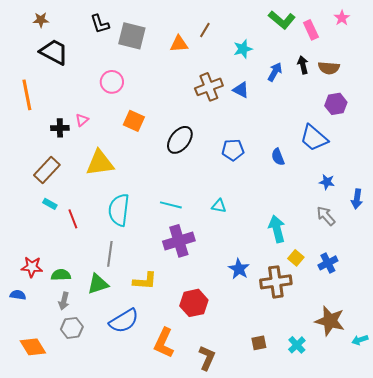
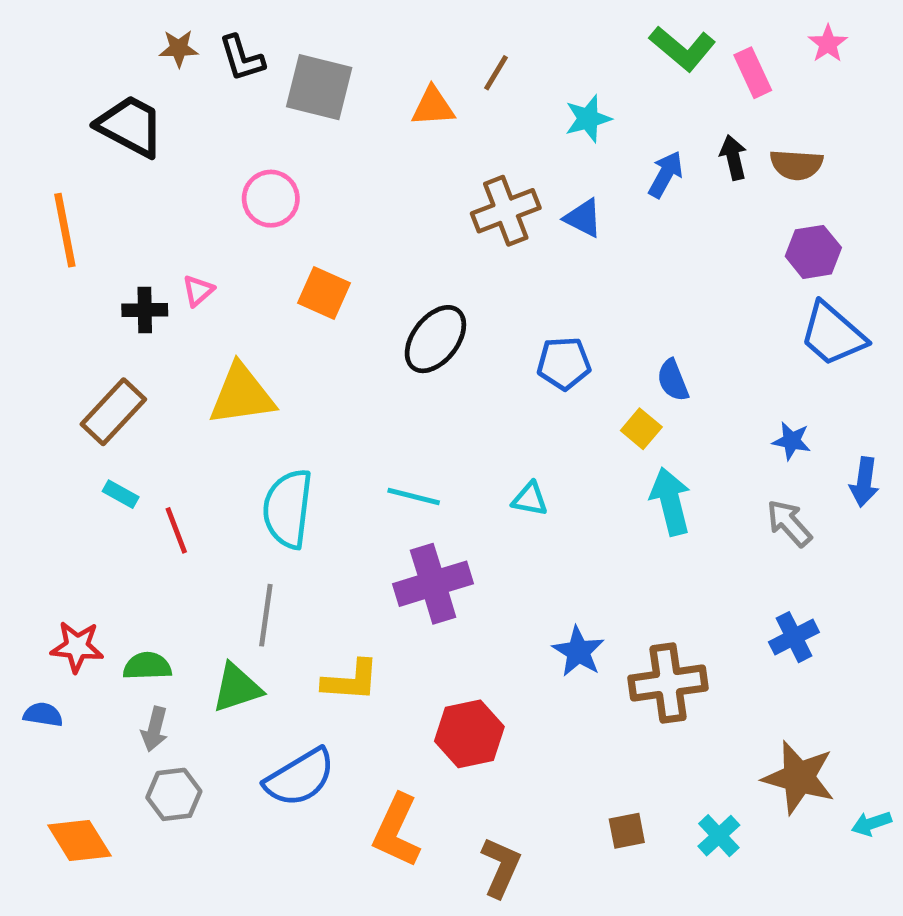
brown star: (41, 20) -> (179, 48), moved
blue trapezoid: (314, 138) -> (833, 334), moved
cyan arrow: (277, 229) -> (670, 501), moved
yellow square: (296, 258) -> (641, 429), moved

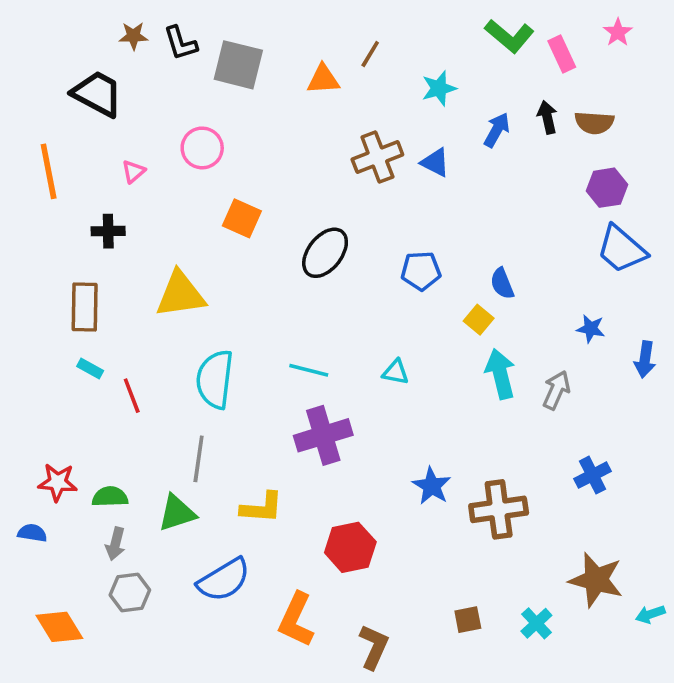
pink triangle: (198, 291) -> (133, 171), moved
brown rectangle: (113, 412) -> (85, 307), turned -42
gray arrow: (789, 523) -> (556, 390), moved, turned 66

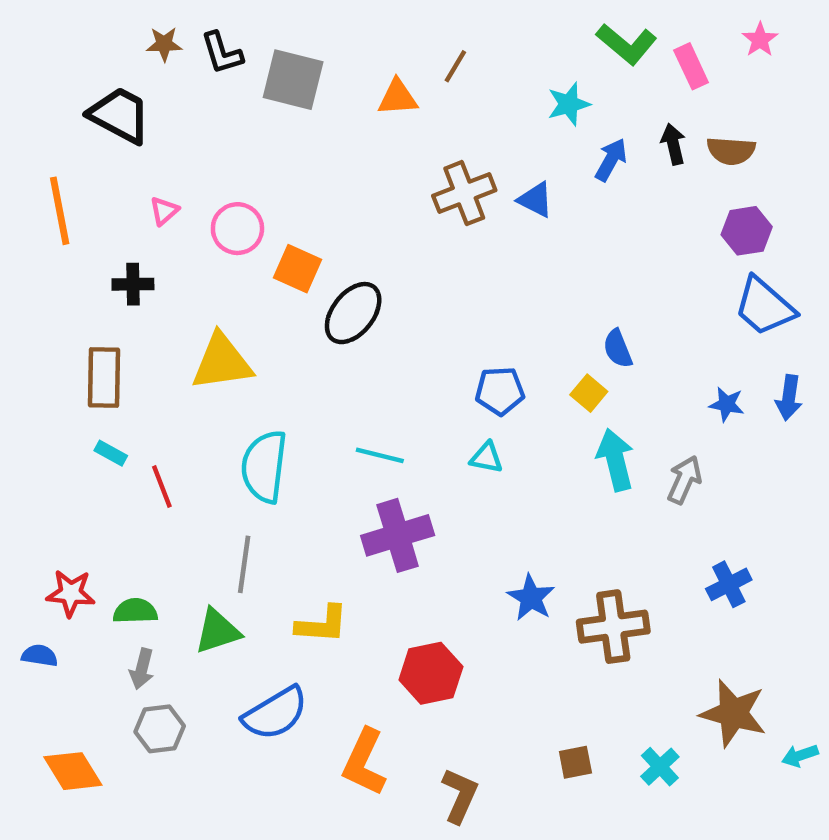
cyan star: (439, 88) -> (569, 104), moved
pink circle: (202, 148) -> (237, 229), moved
black ellipse: (325, 253) -> (353, 313), moved
blue pentagon: (421, 271) -> (500, 391), moved
blue arrow: (645, 359) -> (789, 398), moved

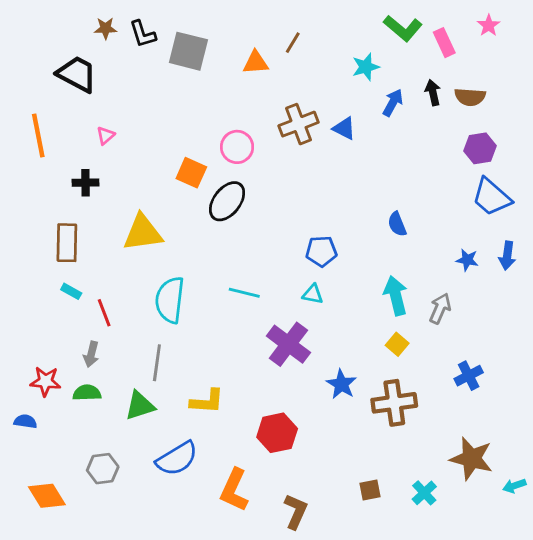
pink circle: (237, 229) -> (237, 147), moved
yellow square: (589, 393) -> (397, 344), moved
purple cross: (398, 535) -> (288, 344), moved, turned -36
gray arrow: (142, 669) -> (91, 354), moved

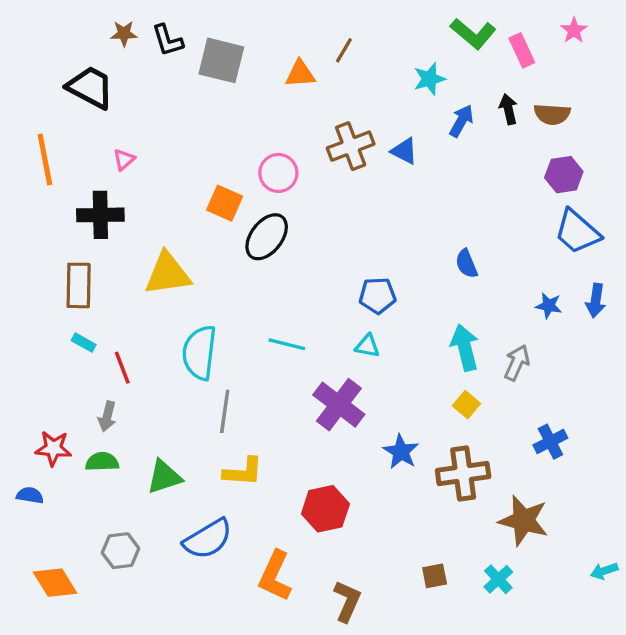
black cross: (85, 183) -> (100, 215), size x1.5
gray line: (157, 363) -> (225, 411), moved
brown star: (471, 459) -> (524, 521), moved

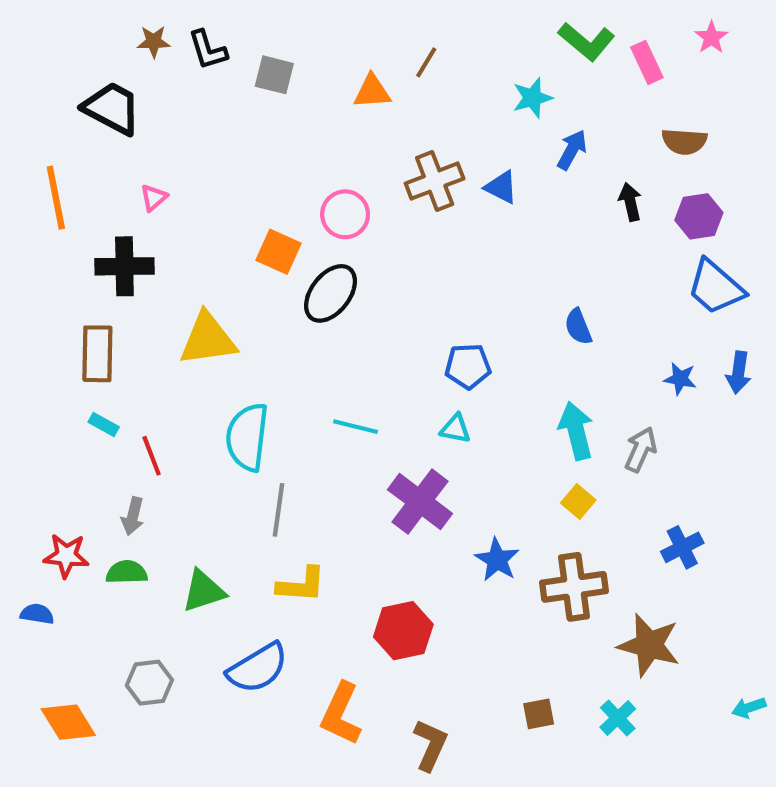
gray square: (221, 60) -> (274, 75), size x0.7
black arrow: (508, 109) -> (630, 202), moved

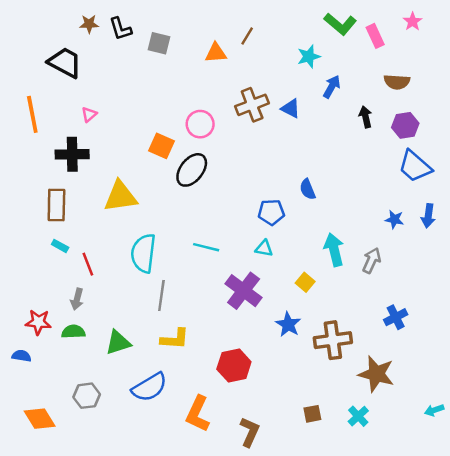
blue semicircle: (578, 327) -> (308, 189), moved
yellow square: (578, 502) -> (305, 282), moved

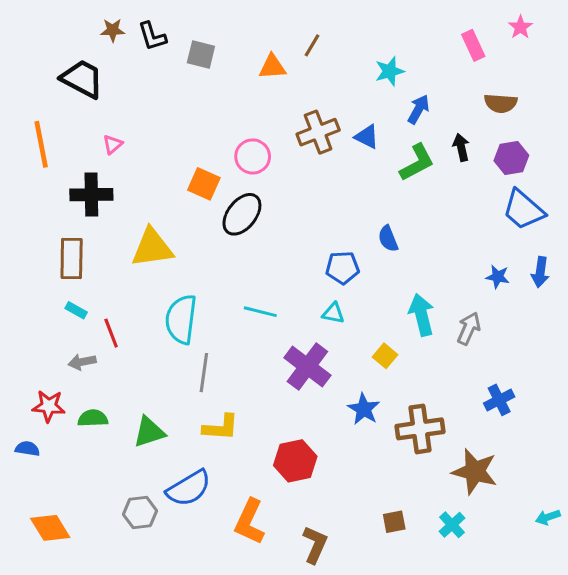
green L-shape: (340, 24) -> (417, 163), moved, turned -68
gray arrow: (77, 299) -> (82, 362), moved, turned 65
gray hexagon: (87, 396) -> (140, 513), moved

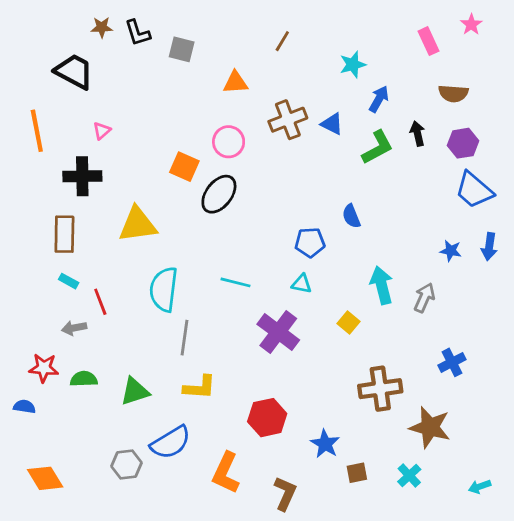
orange triangle: (272, 67) -> (235, 82), moved
blue star: (364, 409) -> (325, 444), moved
cyan arrow: (548, 517) -> (480, 487), moved

